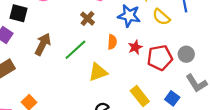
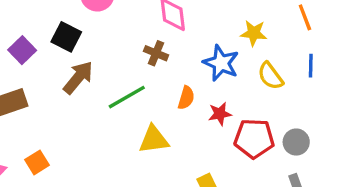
black square: (18, 13) -> (66, 37), moved
brown cross: (88, 19) -> (156, 53), turned -32

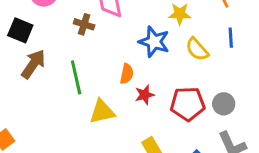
brown cross: (156, 53) -> (84, 24), moved
green line: (127, 97) -> (76, 77), turned -68
red star: (220, 114) -> (145, 95), moved

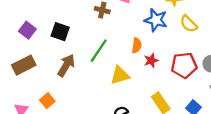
black square: (20, 30) -> (60, 32), moved
brown arrow: (33, 64) -> (66, 65), moved
green line: (76, 77) -> (99, 51), turned 50

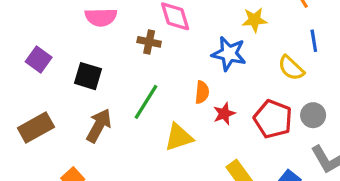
yellow semicircle: (189, 24) -> (291, 68), moved
purple square: (27, 30) -> (39, 59), moved
red pentagon: (184, 65) -> (273, 119), turned 30

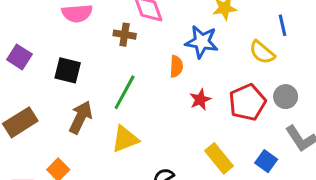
orange semicircle: (202, 92) -> (176, 66), moved
red pentagon: (273, 119) -> (247, 102), turned 30
yellow triangle: (179, 137) -> (125, 139), moved

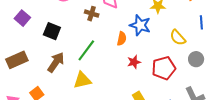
blue line: (283, 25) -> (201, 22), moved
gray circle: (286, 97) -> (196, 59), moved

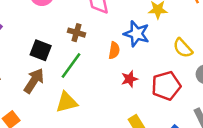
brown cross: (92, 14) -> (77, 33), moved
black square: (52, 31) -> (41, 50), moved

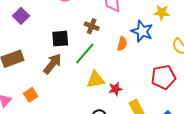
black square: (41, 50) -> (60, 39), turned -30
red star: (130, 79) -> (115, 89), moved
yellow triangle: (67, 102) -> (96, 80), moved

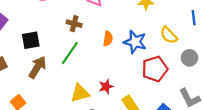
blue star: (142, 31) -> (135, 42), moved
black square: (60, 39) -> (31, 40), moved
yellow triangle: (96, 80) -> (80, 93), moved

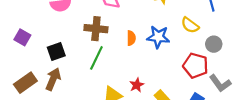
brown cross: (74, 24) -> (96, 29), size x1.5
brown arrow: (37, 67) -> (53, 79), moved
red pentagon: (155, 69) -> (196, 66), moved, turned -30

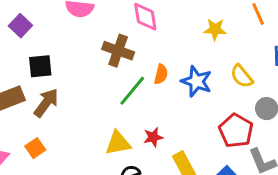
purple square: (22, 37) -> (20, 26), moved
black square: (56, 51) -> (40, 66), moved
green line: (96, 58) -> (132, 91), moved

